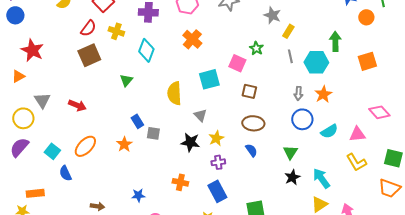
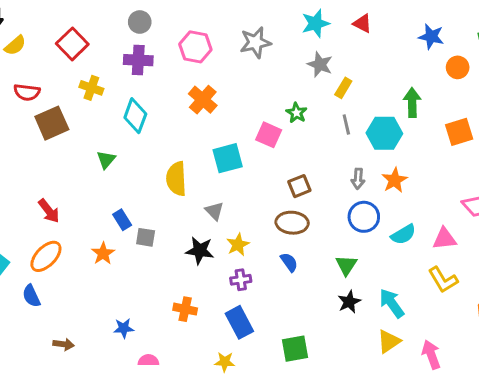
red semicircle: (88, 28) -> (27, 92), moved, turned 60
brown square: (249, 91) -> (299, 186), moved, turned -35
red arrow: (77, 105) -> (49, 211), moved, turned 30
blue semicircle: (65, 173) -> (31, 296), moved

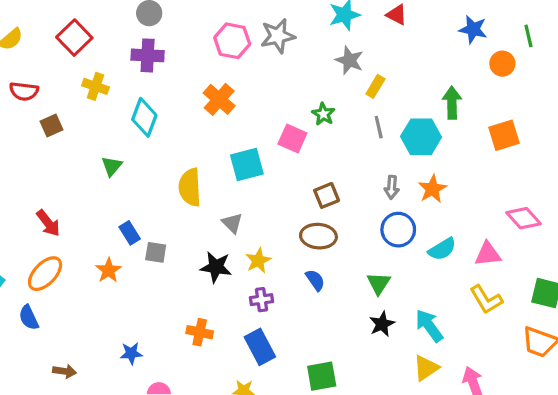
pink hexagon: (195, 47) -> (232, 41), moved
brown square: (52, 123) -> (52, 125), size x0.6

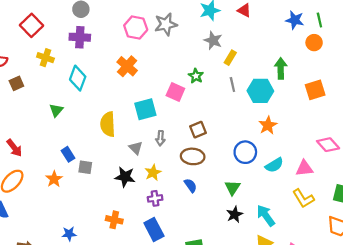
green line: (528, 36) -> (319, 20), moved
gray arrow: (392, 187) -> (160, 138), moved

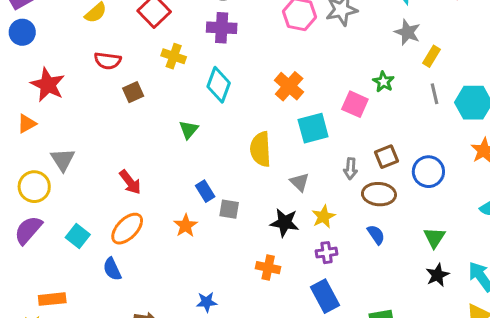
orange cross: (127, 66) -> (289, 86), moved
gray arrow: (160, 138) -> (350, 169), moved
blue circle: (245, 152) -> (428, 172), moved
orange cross: (114, 220) -> (268, 268), moved

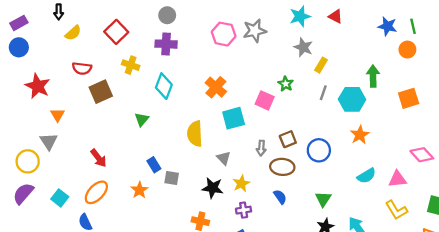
brown square: (133, 92) -> (101, 92), size x1.5
gray line: (434, 94) -> (323, 93), turned 32
orange triangle: (27, 124) -> (58, 115), moved, turned -32

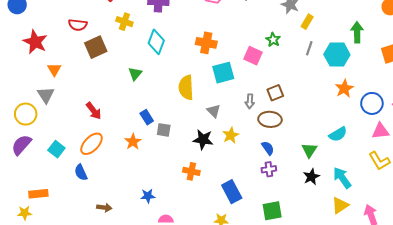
orange cross: (216, 87) -> (206, 43), turned -30
blue circle: (319, 150) -> (372, 103), moved
cyan semicircle: (366, 176) -> (338, 134), moved
purple cross: (244, 210) -> (269, 169), moved

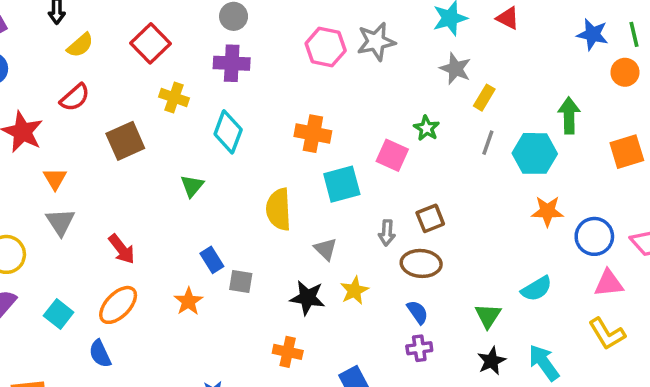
red semicircle: (78, 25) -> (75, 98), moved, turned -48
orange star: (344, 89) -> (547, 211), turned 30
gray triangle: (46, 95) -> (60, 222), moved

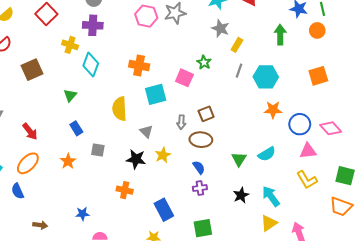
yellow cross: (174, 98) -> (70, 45), moved
green arrow: (569, 116) -> (280, 35), moved
blue rectangle: (212, 260) -> (76, 128), moved
green triangle: (488, 316) -> (239, 159), moved

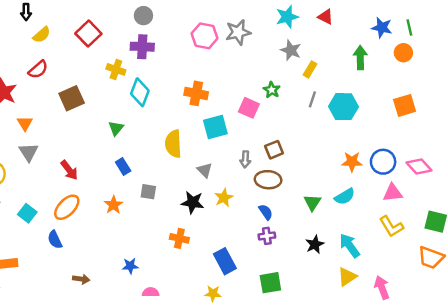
orange star: (273, 110) -> (352, 162), moved

